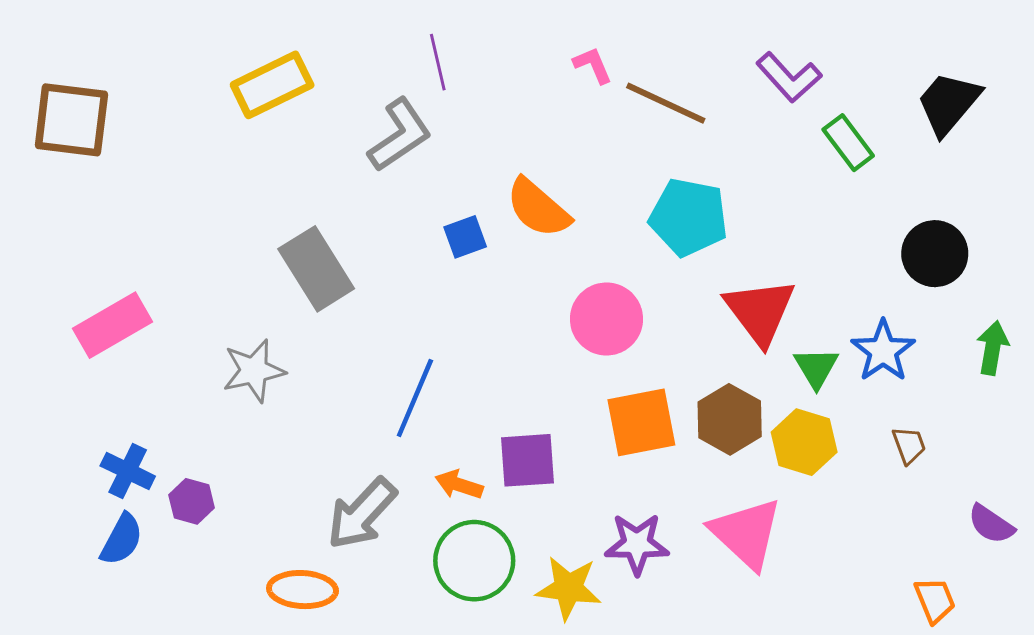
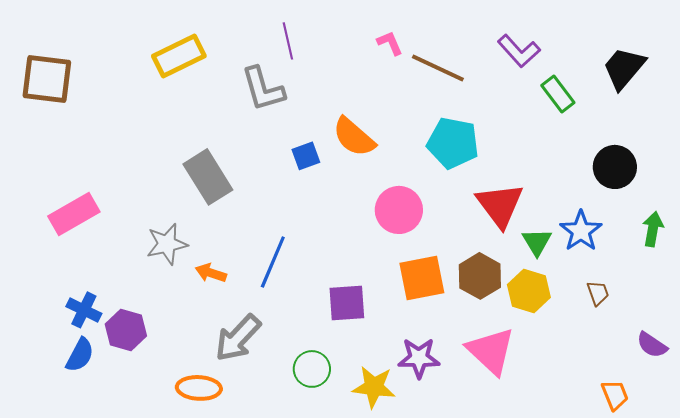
gray L-shape: (400, 135) -> (263, 89), turned 108
orange arrow: (459, 485) -> (211, 273), moved
purple hexagon: (192, 501) -> (126, 330), size x1.4
green circle: (474, 561) -> (312, 369), size x0.7

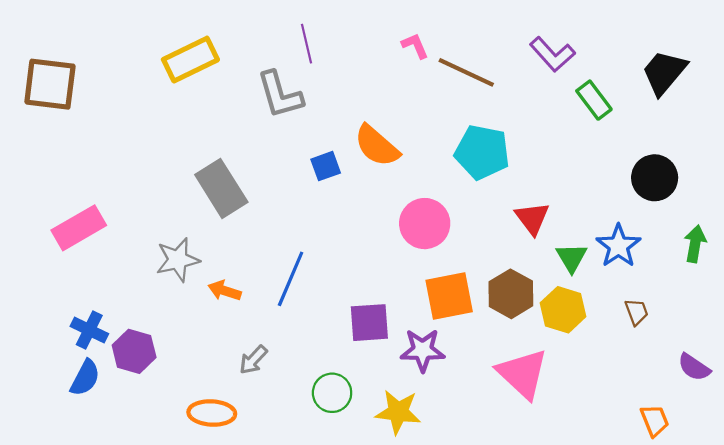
red triangle: (500, 205) -> (532, 218), size x0.7
gray arrow: (238, 338) -> (253, 360), size x0.6
purple star: (419, 358) -> (423, 350), moved

